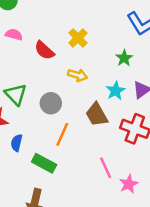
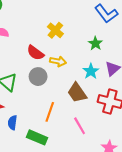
red semicircle: (44, 50) -> (35, 53), moved
gray circle: (51, 103) -> (38, 77), moved
pink line: (106, 168) -> (80, 126), moved

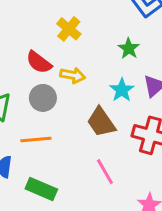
orange line: (50, 112) -> (36, 140), moved, turned 66

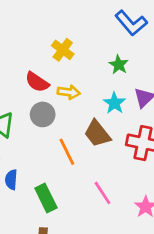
orange line: (36, 140) -> (67, 152), moved, turned 72
pink line: (105, 172) -> (102, 193), moved
green rectangle: (41, 189) -> (46, 198), turned 44

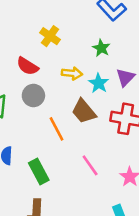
yellow arrow: (69, 92) -> (72, 73), moved

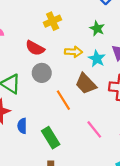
yellow cross: (50, 36) -> (53, 21), turned 35

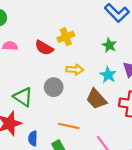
red semicircle: (35, 48) -> (44, 48), moved
yellow arrow: (74, 52) -> (75, 70), moved
orange line: (63, 100) -> (69, 126), moved, turned -48

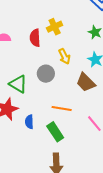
red semicircle: (44, 48) -> (35, 38), turned 60
yellow arrow: (75, 70) -> (64, 56), turned 63

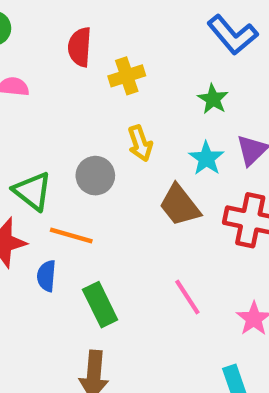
red semicircle: (35, 38) -> (80, 47), moved
orange line: (62, 109) -> (71, 236), moved

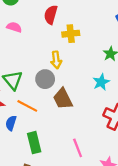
yellow arrow: (140, 143) -> (56, 60), moved
brown trapezoid: (180, 205) -> (63, 99), moved

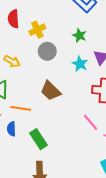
yellow arrow: (56, 60) -> (12, 61), moved, turned -35
gray circle: (45, 79) -> (47, 51), moved
pink line: (78, 148) -> (91, 122), moved

